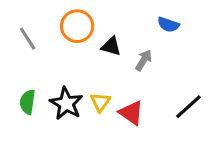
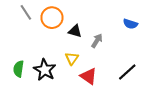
blue semicircle: (168, 25) -> (130, 24), moved
gray line: (28, 39) -> (26, 12), moved
yellow triangle: (100, 102) -> (72, 58), moved

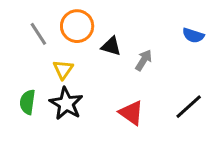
gray line: (26, 12) -> (38, 34), moved
yellow triangle: (72, 58) -> (63, 69), moved

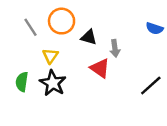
gray arrow: (144, 60) -> (115, 48), turned 140
red triangle: (131, 113) -> (100, 68), moved

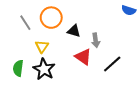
blue semicircle: (155, 28) -> (129, 10), moved
black line: (151, 86) -> (112, 64), moved

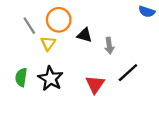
yellow triangle: (42, 46) -> (48, 43), moved
red triangle: (83, 57) -> (95, 84), moved, turned 30

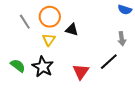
yellow triangle: (48, 43) -> (49, 40), moved
gray arrow: (109, 46) -> (122, 39), moved
green semicircle: (21, 77) -> (18, 66), turned 119

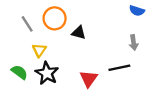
yellow triangle: (49, 40) -> (39, 50), moved
black line: (109, 62) -> (119, 68), turned 30

